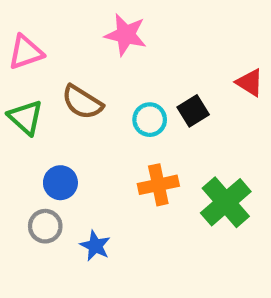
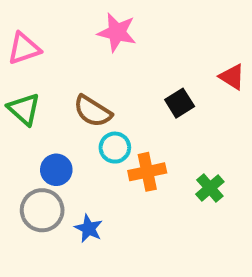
brown semicircle: (82, 102) -> (93, 111), moved
cyan circle: (150, 120) -> (115, 148), moved
green cross: (226, 202) -> (210, 188), size x0.6
gray circle: (45, 226) -> (42, 210), size x1.4

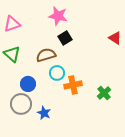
black square: (180, 103) -> (65, 38), moved
brown semicircle: (93, 111) -> (46, 55), turned 132

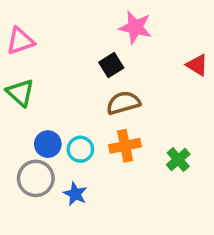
pink star: (58, 16) -> (135, 27), moved
brown semicircle: (46, 55) -> (123, 103), moved
cyan circle: (57, 73) -> (80, 149), moved

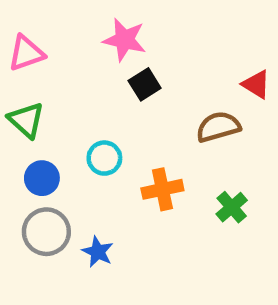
pink star: (135, 27) -> (124, 40), moved
brown semicircle: (123, 103) -> (218, 127), moved
blue circle: (48, 144) -> (42, 178), moved
cyan circle: (80, 149) -> (104, 158), moved

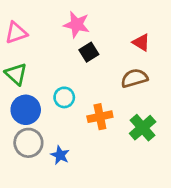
red triangle: (256, 84) -> (141, 42), moved
blue circle: (42, 178) -> (26, 110), size x1.4
green cross: (232, 207) -> (143, 128), size x1.4

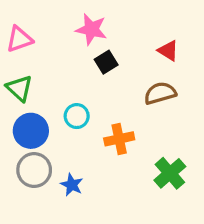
green cross: (143, 128) -> (170, 173), moved

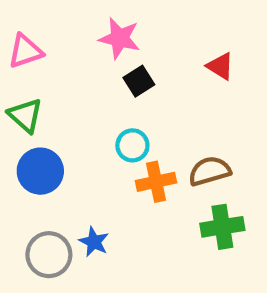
brown semicircle: (160, 93) -> (210, 171), moved
cyan circle: (77, 116) -> (132, 145), moved
gray circle: (34, 170) -> (49, 255), moved
green cross: (170, 173) -> (222, 227), turned 32

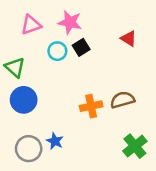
pink triangle: (25, 51) -> (31, 25), moved
cyan circle: (132, 145) -> (57, 51), moved
green cross: (222, 227) -> (135, 146), moved, turned -30

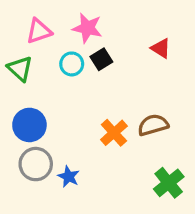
green triangle: (15, 67) -> (20, 69), moved
orange cross: (91, 106) -> (114, 133), turned -30
gray circle: (29, 149) -> (36, 164), moved

